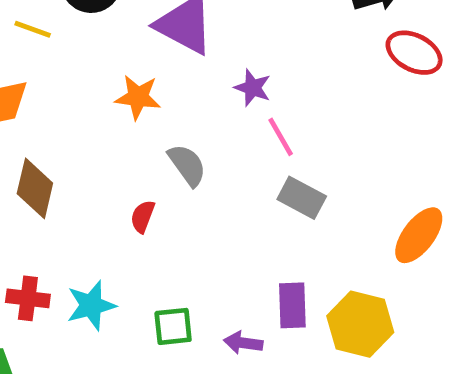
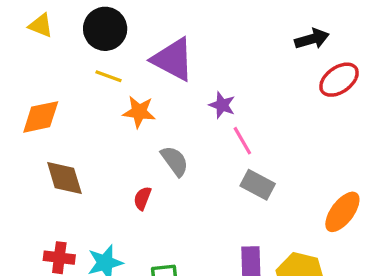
yellow line: (33, 29) -> (108, 76), moved
red ellipse: (414, 53) -> (339, 80), turned -63
brown diamond: (35, 188) -> (64, 178), turned -30

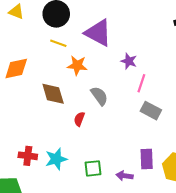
pink line: (242, 141) -> (141, 83), turned 48
brown diamond: (64, 178) -> (53, 94), moved

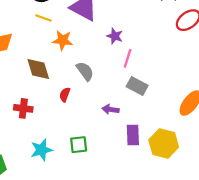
red cross: (28, 156) -> (23, 108), moved
cyan star: (56, 159) -> (41, 150), moved
purple arrow: (125, 176) -> (111, 109), moved

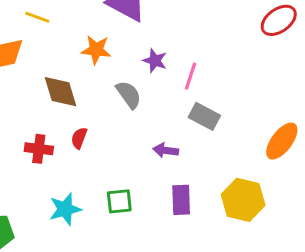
yellow line: (44, 18) -> (37, 17), moved
purple star: (115, 36) -> (155, 61), moved
red semicircle: (65, 95) -> (79, 138), moved
purple rectangle: (133, 135) -> (181, 200), moved

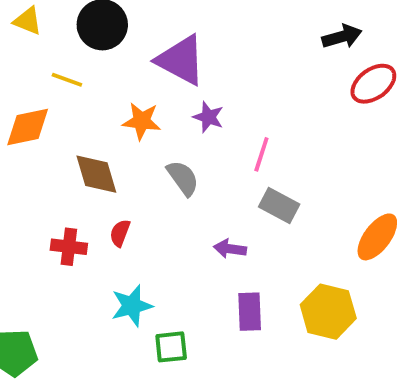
purple star: (155, 61) -> (208, 117), moved
green square: (119, 201) -> (171, 347), moved
cyan star: (65, 209) -> (132, 306), moved

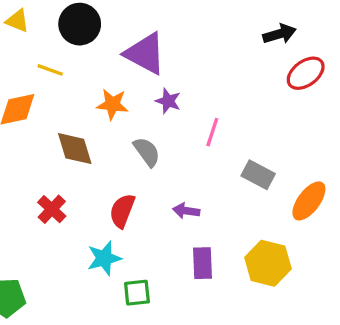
gray rectangle: (279, 205) -> (258, 175), moved
red semicircle: (120, 233) -> (122, 211), moved, size x1.5
red cross: (69, 247) -> (52, 209), turned 36

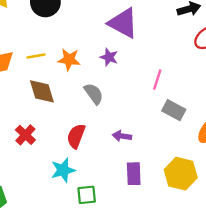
purple triangle: (145, 54) -> (123, 23), moved
yellow line: (50, 70) -> (36, 56), moved, turned -30
pink line: (212, 132) -> (157, 80), moved

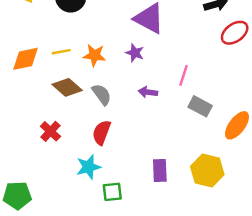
brown diamond: (42, 91) -> (67, 87), turned -32
gray semicircle: (94, 94) -> (102, 94), moved
purple arrow: (122, 136) -> (148, 92), moved

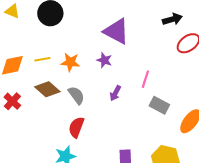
purple arrow: (148, 92) -> (115, 93), turned -70
red cross: (50, 131) -> (12, 101), moved

